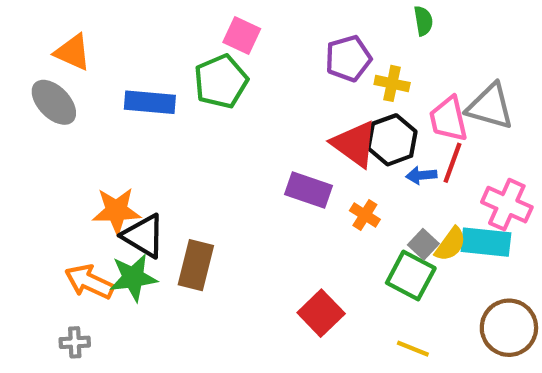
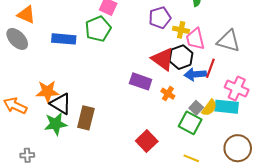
pink trapezoid: (448, 119) -> (195, 39), moved
blue arrow: (421, 175) -> (195, 74), size x1.5
orange arrow: (89, 282) -> (15, 106), moved

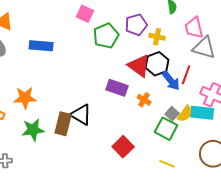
green pentagon: (98, 29) -> (106, 36), moved
pink trapezoid: (195, 39) -> (194, 28), moved
blue arrow: (195, 74) -> (171, 81), turned -125
black triangle: (61, 104) -> (81, 115), moved

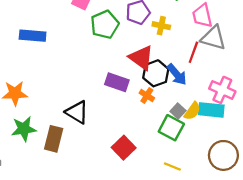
black hexagon: (157, 64) -> (156, 73), moved
red line: (186, 75) -> (193, 52), moved
brown rectangle: (63, 124) -> (54, 139), moved

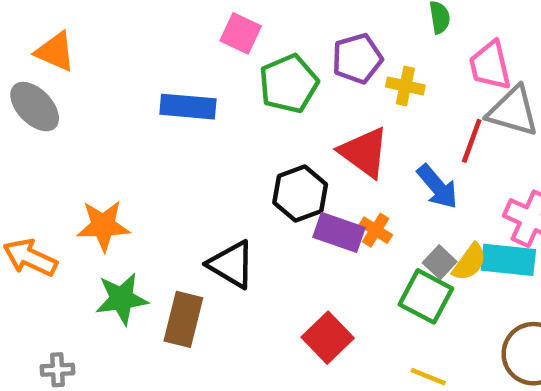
blue rectangle: (33, 36) -> (188, 107), moved
black hexagon: (156, 73) -> (300, 194), moved
purple rectangle: (117, 82) -> (339, 232), moved

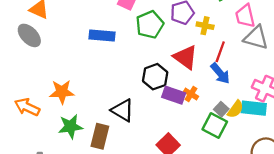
red line: (472, 141) -> (220, 52), moved

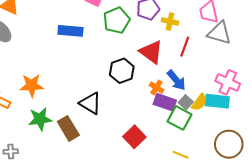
blue arrow: (220, 73) -> (176, 80), moved
purple rectangle: (174, 95) -> (165, 102), moved
brown rectangle: (100, 136) -> (68, 128), turned -45

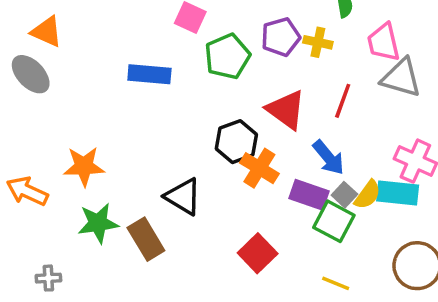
yellow cross: (170, 21) -> (318, 42), moved
orange cross: (156, 88) -> (259, 168), moved, size x1.5

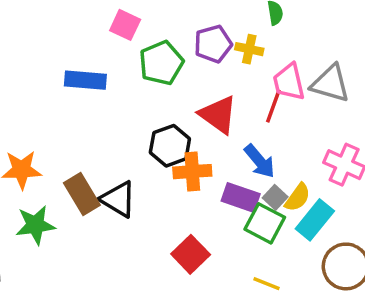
pink trapezoid: (383, 42) -> (289, 82), moved
orange cross: (259, 168) -> (192, 172), turned -36
cyan rectangle: (398, 193) -> (315, 220), moved, turned -57
brown rectangle: (146, 239) -> (82, 194), moved

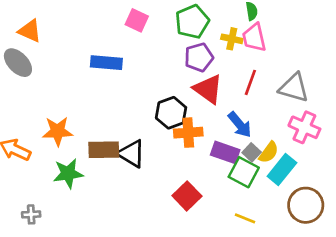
purple pentagon: (213, 44) -> (199, 57), moved
green pentagon: (161, 63) -> (192, 22), moved
pink trapezoid: (289, 82) -> (254, 38), moved
gray triangle: (330, 84) -> (294, 88), moved
brown rectangle: (82, 194) -> (104, 150), turned -60

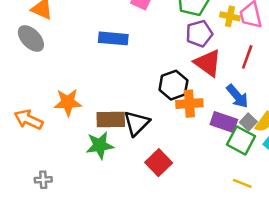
black triangle: (131, 154) -> (137, 123), turned 44
green star: (68, 173) -> (100, 145), moved
red square: (187, 196) -> (159, 163), moved

